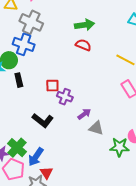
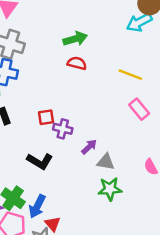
green star: (119, 147) -> (110, 189), moved

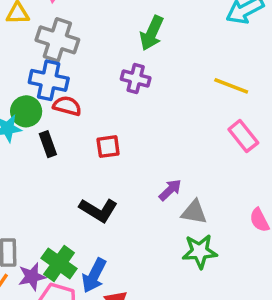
green arrow: (75, 39) -> (152, 33), turned 130
red semicircle: (77, 63) -> (67, 106), moved
purple cross: (63, 129) -> (136, 79), moved

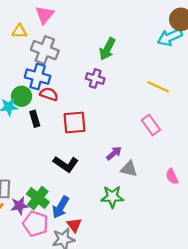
pink rectangle: (243, 136) -> (151, 125), moved
red square: (108, 147) -> (74, 122), size x1.5
green star: (200, 251) -> (112, 197), moved

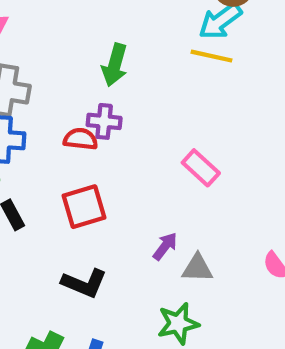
yellow line: (158, 87) -> (211, 56), moved
red semicircle: (49, 94) -> (81, 139), moved
pink rectangle: (151, 125) -> (201, 168), moved

